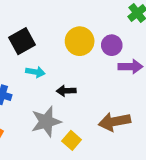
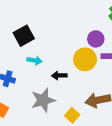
yellow circle: (80, 41) -> (85, 59), moved
yellow square: (72, 140) -> (72, 115), moved

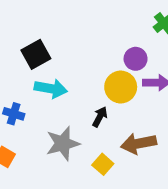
cyan arrow: (35, 60) -> (51, 89), size x1.5
black arrow: (59, 75) -> (100, 117), moved, turned 120

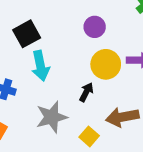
purple circle: (136, 59) -> (95, 27), moved
cyan arrow: (51, 89) -> (41, 66), turned 68

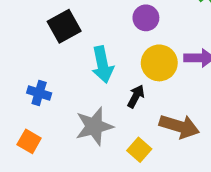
cyan arrow: (41, 66) -> (103, 65), moved
brown arrow: (122, 117) -> (179, 126), turned -152

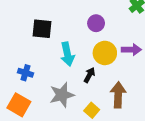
black square: (64, 26) -> (42, 29), turned 35
brown arrow: (179, 126) -> (118, 95), turned -105
orange square: (29, 141) -> (19, 105), size x1.5

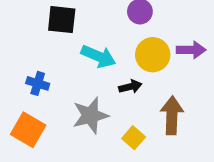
cyan arrow: (67, 54) -> (98, 56), turned -55
black arrow: (89, 75) -> (130, 87), turned 48

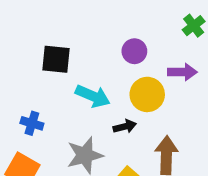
purple arrow: (191, 50) -> (182, 72), moved

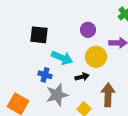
blue cross: (32, 123) -> (45, 75), moved

